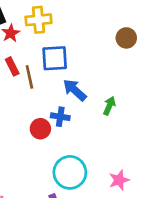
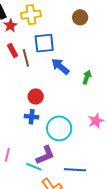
brown circle: (126, 38) -> (80, 17), moved
blue cross: (60, 117) -> (32, 117), moved
pink star: (119, 180) -> (96, 121), moved

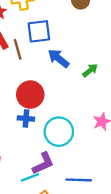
green arrow: (87, 77) -> (90, 70), turned 32
red circle: (36, 96) -> (30, 95), size x1.5
cyan line: (34, 167) -> (30, 177), turned -42

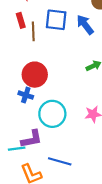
blue arrow: (59, 58) -> (85, 25), moved

